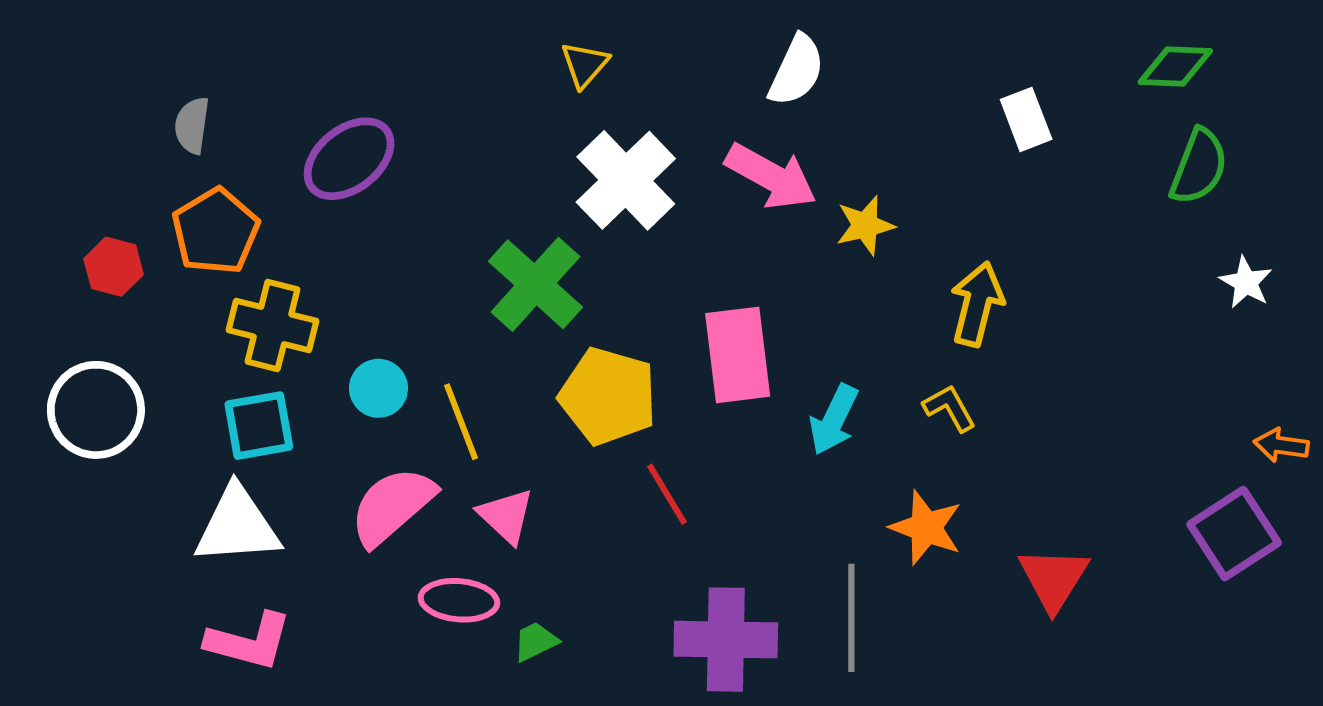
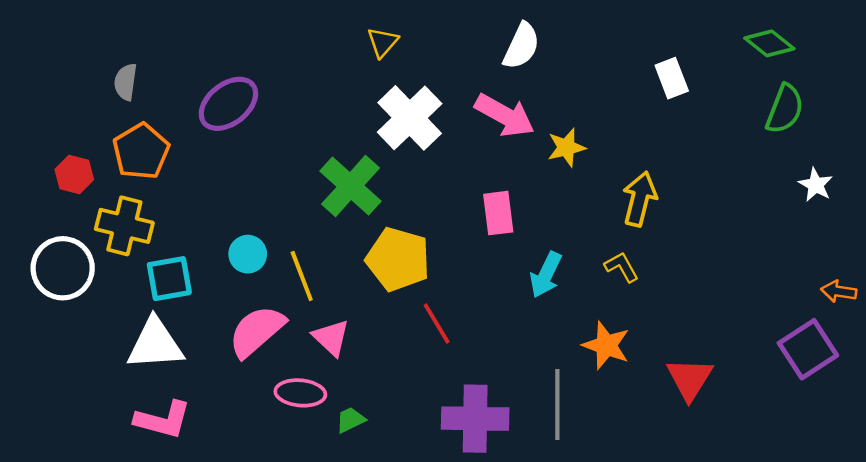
green diamond: (1175, 66) -> (769, 43), turned 36
yellow cross: (273, 326) -> (124, 226), moved
pink rectangle: (738, 355) -> (498, 213), moved, size x0.7

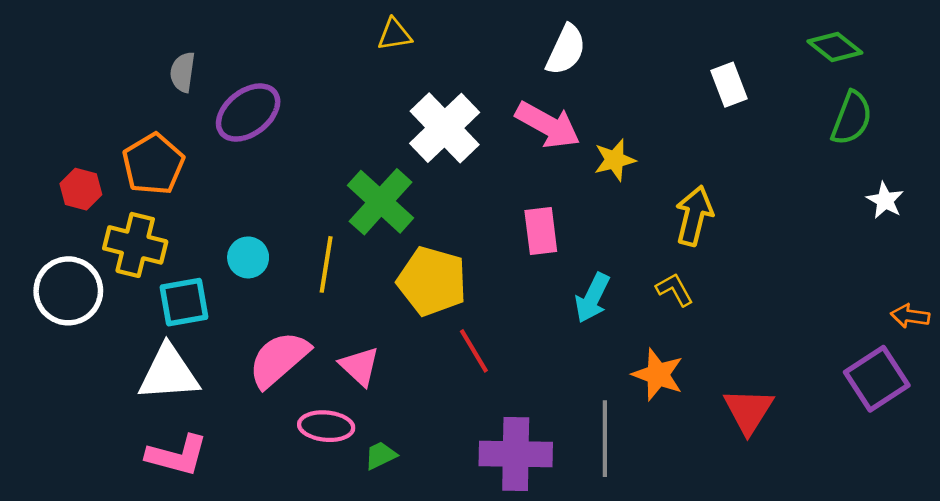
yellow triangle: (383, 42) -> (394, 34), moved, turned 40
gray semicircle: (126, 82) -> (183, 72), moved
cyan circle: (248, 254) -> (248, 257), moved
yellow line: (302, 276) -> (326, 264), moved, turned 30

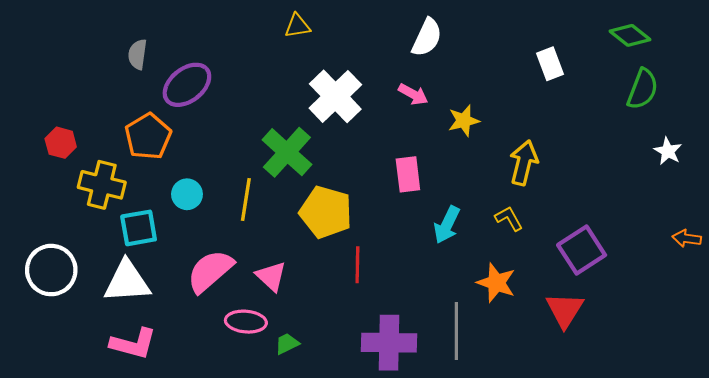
pink arrow: (548, 125) -> (413, 94), size x0.6
orange pentagon: (153, 164) -> (148, 136), moved
white circle: (68, 291) -> (51, 270), moved
red line: (474, 351) -> (357, 265), turned 32
purple square: (877, 379) -> (582, 250), moved

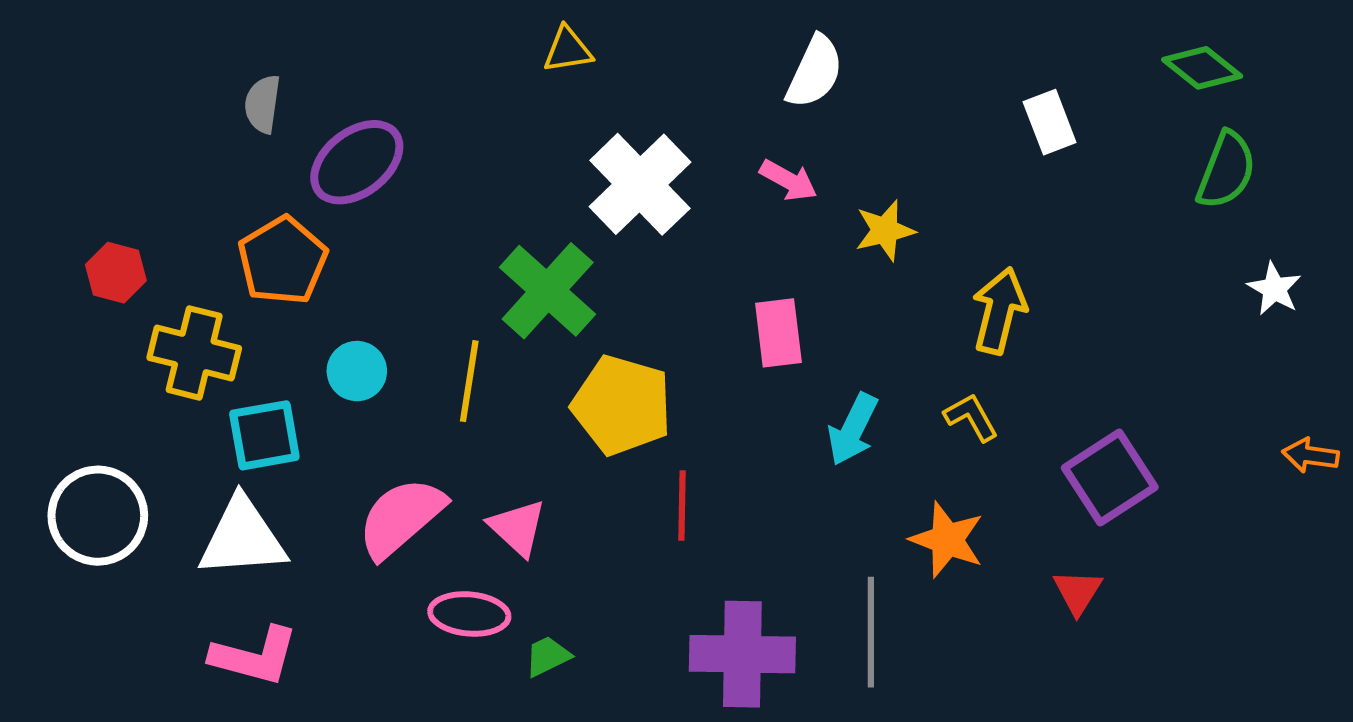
red triangle: (565, 310) -> (1078, 592), size x0.7

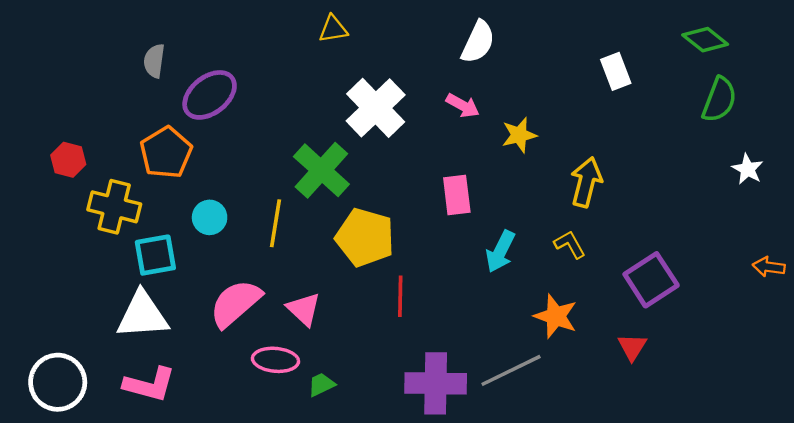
white circle: (98, 516) -> (58, 382), moved
gray line: (871, 632) -> (511, 370), turned 64

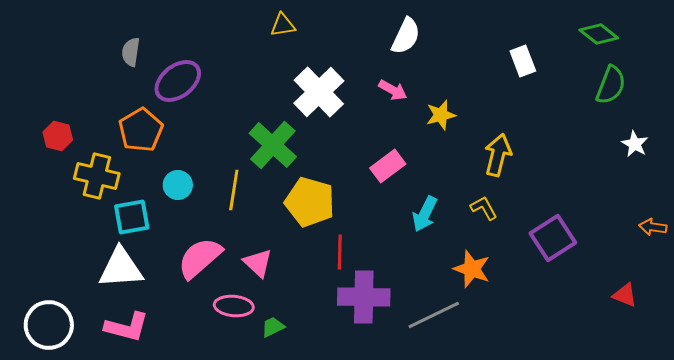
pink rectangle: (457, 195) -> (388, 166), turned 60
red triangle: (632, 347) -> (625, 295), moved, turned -40
purple cross: (436, 383) -> (364, 297), moved

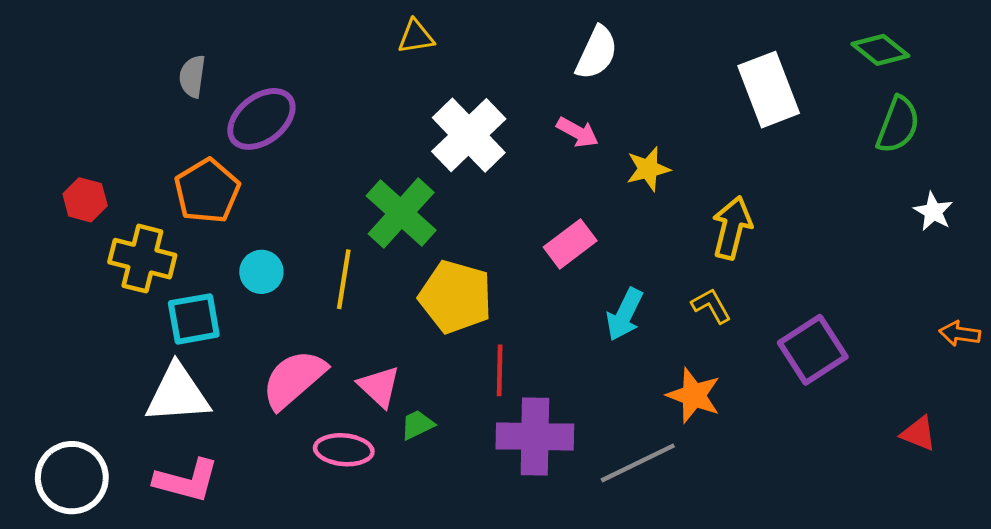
white rectangle: (523, 61) -> (769, 90), size x1.6
green trapezoid: (273, 327) -> (417, 425), moved

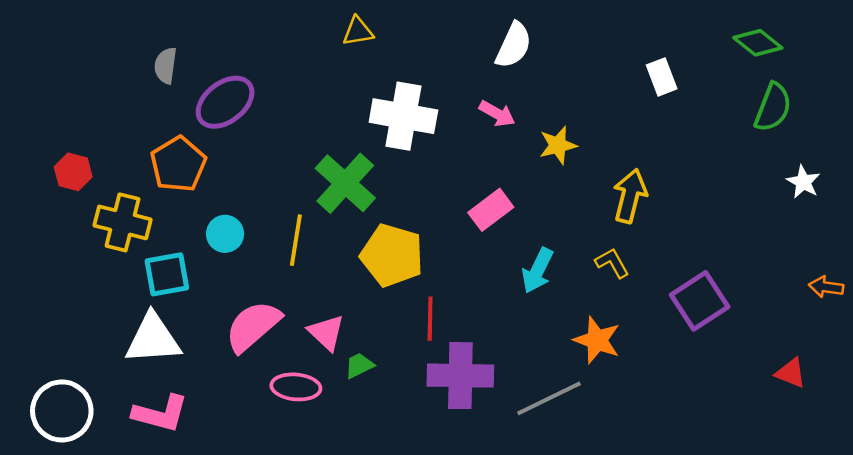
white rectangle: (769, 90) -> (662, 77), size x0.6
white cross: (469, 135) -> (403, 116), turned -36

